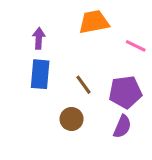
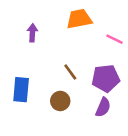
blue rectangle: (40, 74) -> (21, 90), moved

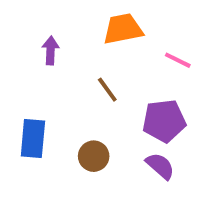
brown line: (70, 72) -> (107, 90), moved
purple semicircle: (103, 107) -> (160, 166), turned -72

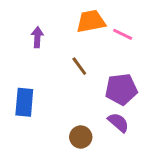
pink line: (178, 60) -> (123, 34), moved
brown circle: (94, 156) -> (81, 137), moved

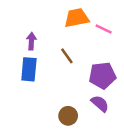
purple arrow: (37, 37) -> (31, 41), moved
blue rectangle: (24, 102) -> (29, 69), moved

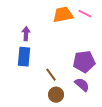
pink line: (104, 29) -> (85, 14), moved
brown line: (67, 56) -> (51, 75), moved

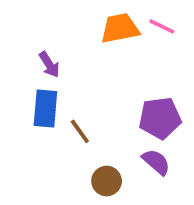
purple arrow: (26, 34) -> (49, 65), turned 144
brown line: (51, 75) -> (80, 131), moved

